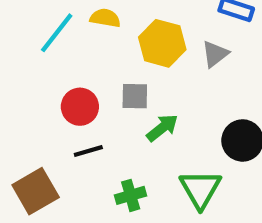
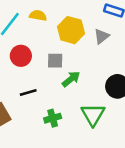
red circle: (80, 107) -> (21, 56), moved

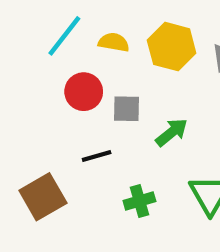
yellow semicircle: (38, 15) -> (114, 42), moved
gray square: (55, 61) -> (127, 109), moved

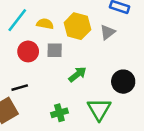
gray square: (127, 109) -> (55, 50), moved
black line: (97, 156) -> (20, 88), moved

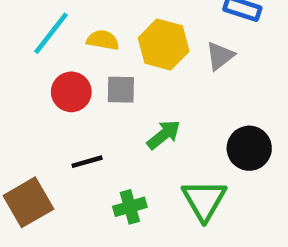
black line: (20, 88) -> (87, 162), moved

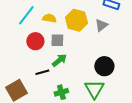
green arrow: (164, 135) -> (59, 60), moved
black circle: (249, 148) -> (104, 66), moved

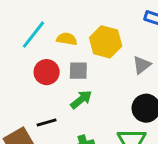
gray triangle: (101, 25) -> (142, 65), moved
black line: (42, 72) -> (47, 123), moved

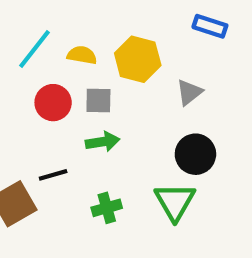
green arrow: (81, 99) -> (103, 142), turned 30

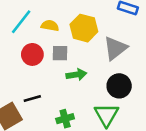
gray triangle: (189, 92) -> (115, 48), size x1.5
green arrow: (103, 142) -> (76, 75), moved

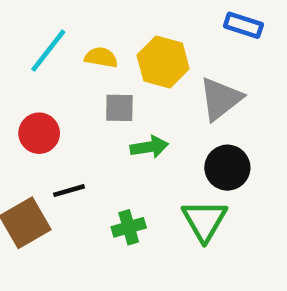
red circle: (32, 54) -> (39, 133), moved

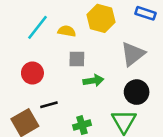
yellow hexagon: (163, 62) -> (101, 18), moved

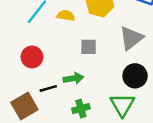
gray square: (77, 59) -> (89, 47), moved
green arrow: (93, 81) -> (73, 78), moved

